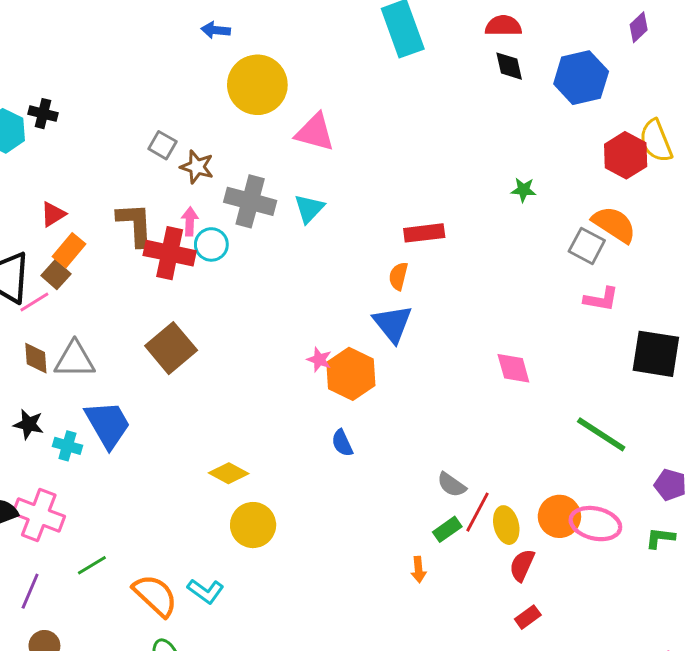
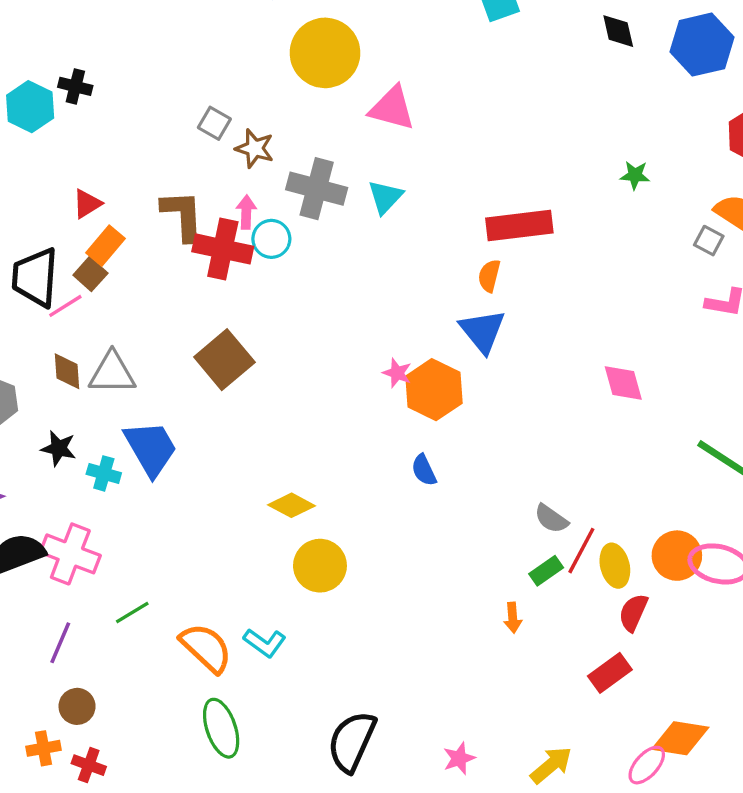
red rectangle: (424, 233) -> (519, 225), size x1.4
gray square: (587, 246) -> (709, 241), size x0.7
red rectangle: (528, 617) -> (610, 673), moved, size x1.4

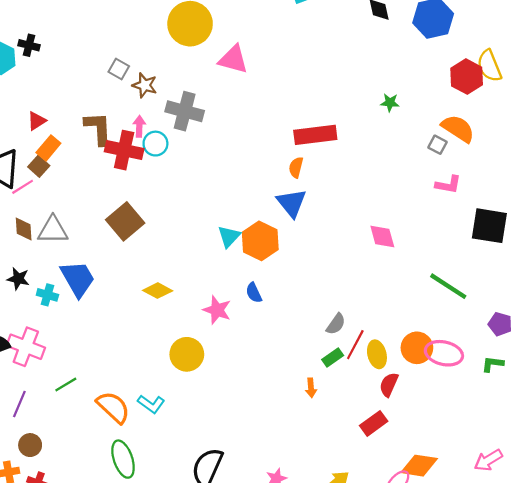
cyan triangle: (385, 197) -> (229, 237), moved
pink star: (397, 373) -> (217, 310), moved, size x1.5
yellow diamond: (291, 505) -> (158, 291), moved
gray semicircle: (551, 519) -> (336, 324), turned -90

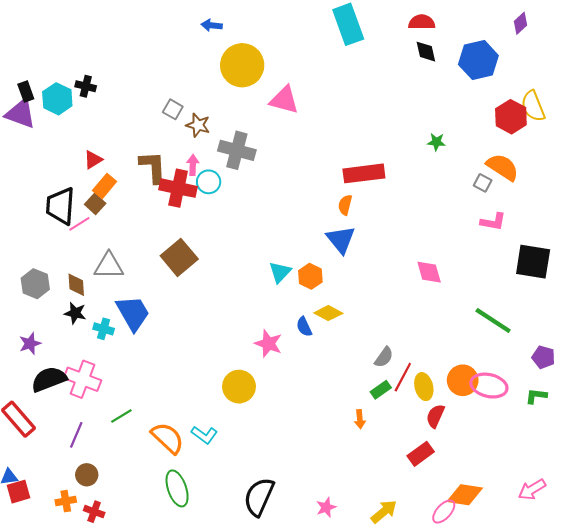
brown diamond: (24, 229) -> (76, 285), moved
orange hexagon: (260, 241) -> (310, 276), size x0.7
yellow diamond: (158, 291) -> (328, 313), moved

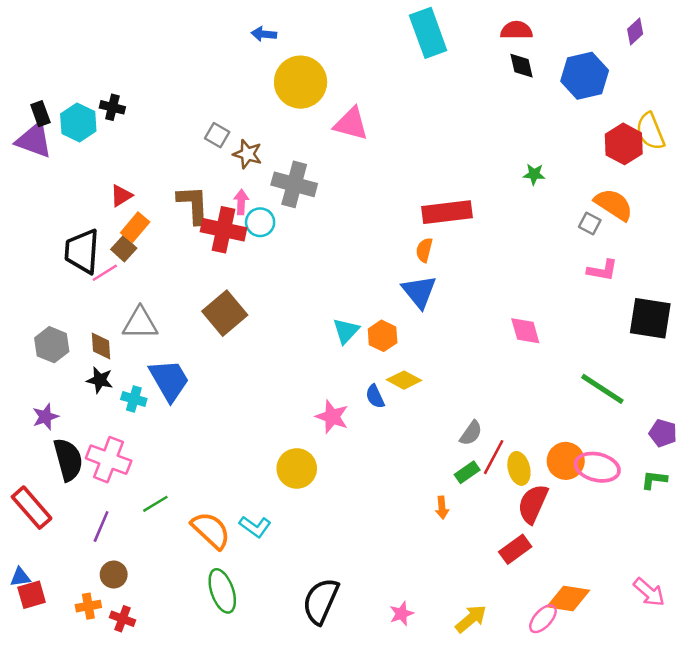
black semicircle: (49, 379) -> (68, 460), turned 96
red semicircle: (435, 416) -> (533, 504), size x1.4
pink arrow: (532, 489) -> (649, 592), turned -108

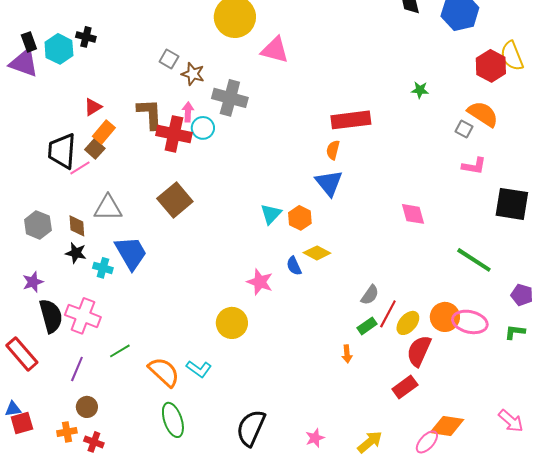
yellow ellipse: (519, 468) -> (408, 323), turned 55

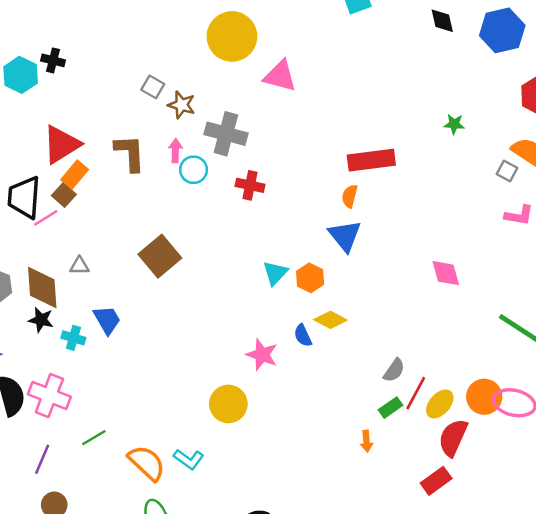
red triangle: (93, 107) -> (61, 145), size x1.8
red cross: (174, 134) -> (250, 185), moved, size x0.7
gray triangle: (108, 208) -> (79, 266), size x0.6
brown diamond: (77, 226) -> (42, 287), size x1.6
blue trapezoid: (131, 253) -> (107, 320), size x0.7

